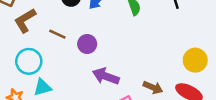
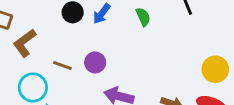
brown line: (57, 34) -> (62, 66), moved

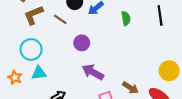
brown line: (62, 66) -> (60, 19), moved

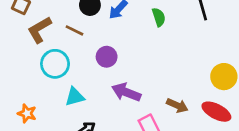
cyan circle: (31, 49) -> (55, 64), moved
cyan triangle: (39, 73) -> (75, 97), moved

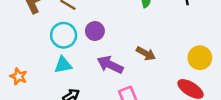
cyan circle: (55, 64) -> (64, 35), moved
brown arrow: (177, 105) -> (146, 53), moved

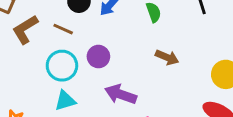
brown arrow: (146, 53) -> (167, 57), moved

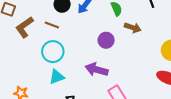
purple circle: (98, 57) -> (106, 40), moved
brown arrow: (167, 57) -> (133, 28), moved

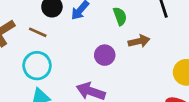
brown arrow: (133, 28) -> (139, 41), turned -35

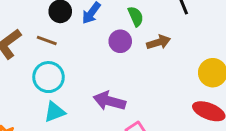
purple circle: (105, 55) -> (120, 41), moved

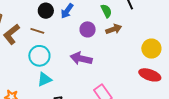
green semicircle: (136, 16) -> (106, 11), moved
purple arrow: (109, 101) -> (81, 59), moved

